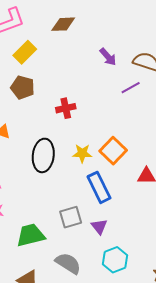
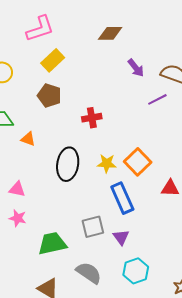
brown diamond: (63, 24) -> (110, 33), moved

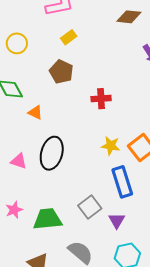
yellow rectangle: (53, 60) -> (69, 37), size x0.7
black ellipse: (68, 164) -> (52, 153), moved
pink star: (18, 218) -> (14, 210), moved, turned 30
gray square: (93, 227) -> (90, 207), turned -30

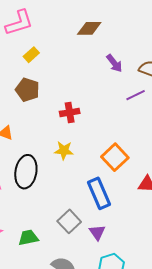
yellow star: (111, 146) -> (64, 151), moved
green trapezoid: (47, 219) -> (28, 238), size x0.7

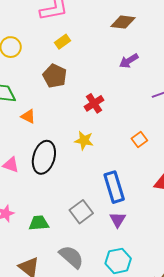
purple arrow: (114, 63) -> (129, 61), moved, turned 90
red cross: (70, 112) -> (94, 103), turned -30
orange square: (115, 157) -> (139, 139), moved, size x0.6
purple triangle: (97, 232) -> (118, 220), moved

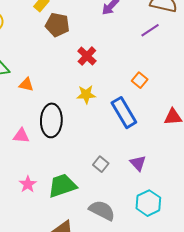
brown pentagon: (55, 76) -> (57, 25), moved
blue rectangle: (114, 187) -> (124, 113), moved
gray square: (81, 212) -> (101, 164), size x0.7
green trapezoid: (39, 223) -> (62, 186), size x1.4

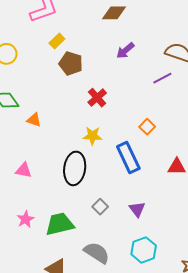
black ellipse: (51, 120) -> (75, 168), moved

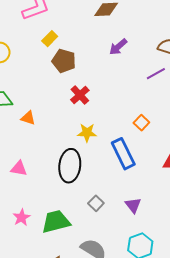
red cross: (97, 98) -> (80, 95), moved

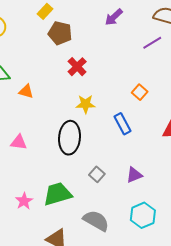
blue rectangle: (123, 154) -> (122, 124), size x0.7
purple triangle: (133, 205) -> (134, 175), turned 48
pink star: (22, 217) -> (24, 201), moved

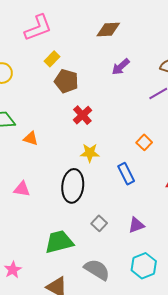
pink star: (24, 201) -> (13, 270), moved

